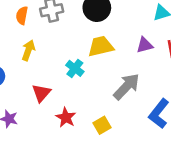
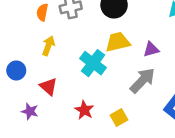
purple triangle: (145, 45) -> (151, 49), moved
cyan cross: (75, 68) -> (93, 63), size x1.5
red triangle: (41, 93) -> (48, 87), moved, turned -30

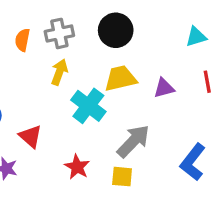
yellow arrow: (48, 46) -> (59, 72), moved
gray arrow: (142, 80) -> (133, 141), moved
yellow square: (119, 118) -> (122, 177), turned 35

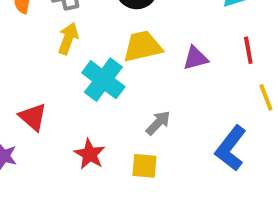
gray arrow: (133, 141) -> (158, 123), size x0.6

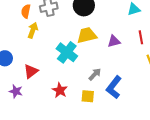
yellow arrow: (68, 39) -> (33, 30), moved
red triangle: (33, 117) -> (31, 71), turned 42
blue L-shape: (231, 148) -> (114, 87), moved

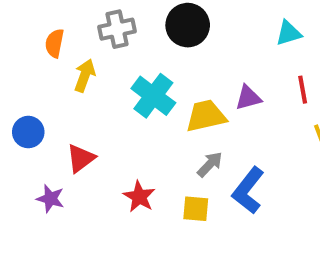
orange semicircle: (26, 11) -> (54, 43), moved
yellow trapezoid: (87, 35) -> (206, 116), moved
cyan cross: (67, 52) -> (153, 96), moved

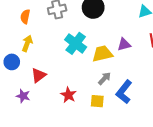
yellow arrow: (85, 76) -> (27, 43), moved

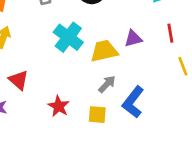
red triangle: (39, 75) -> (19, 80), turned -42

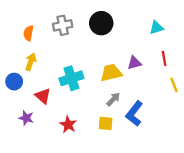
cyan cross: (68, 37) -> (71, 78), moved, turned 35
red star: (59, 106) -> (68, 125), moved

